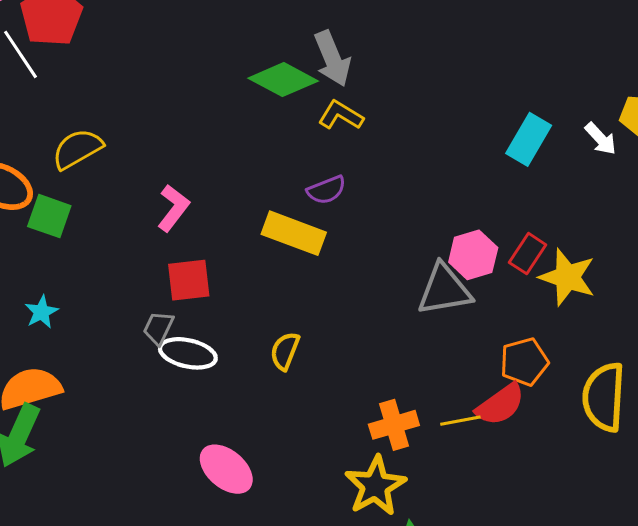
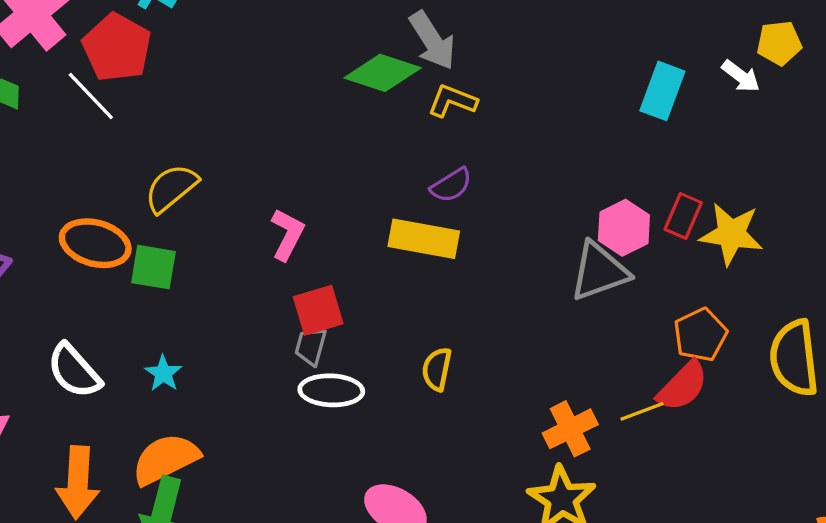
gray trapezoid: (158, 328) -> (311, 346), moved

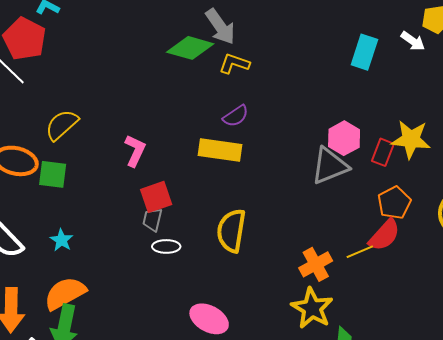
red rectangle: (683, 216) -> (383, 152), moved
yellow semicircle: (437, 369) -> (231, 231), size x1.6
white ellipse: (331, 390) -> (166, 246), size x0.7

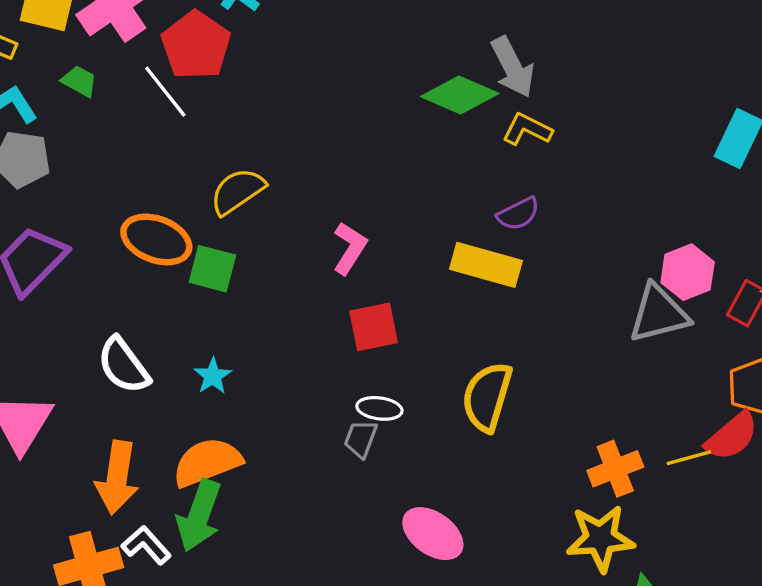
gray trapezoid: (152, 220) -> (361, 439), moved
yellow star: (312, 308) -> (600, 538), turned 30

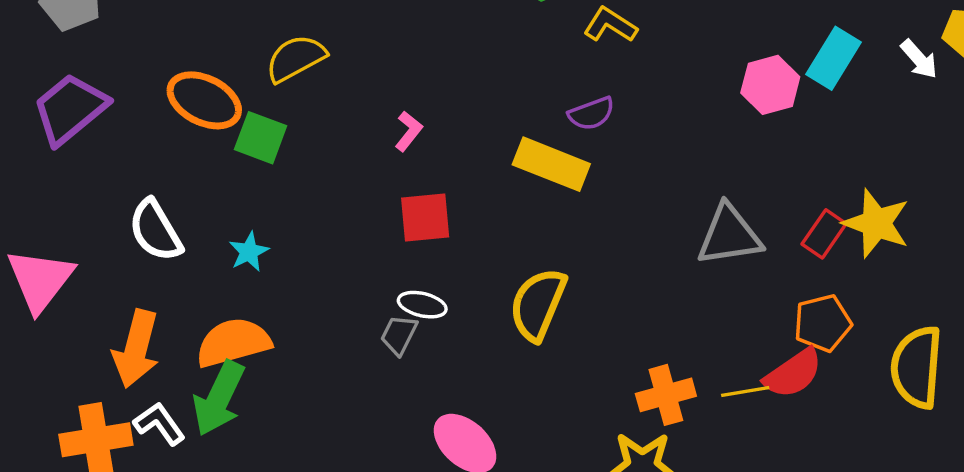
pink L-shape: (350, 248) -> (409, 131), size x0.7
pink hexagon: (688, 272) -> (770, 85), moved

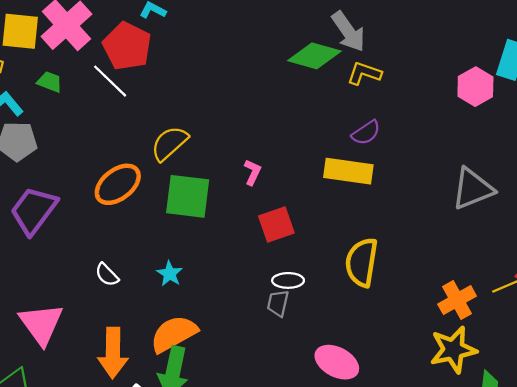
orange ellipse: (204, 100) -> (118, 184), turned -51
green square: (261, 138) -> (188, 196), moved, size x1.4
white semicircle: (155, 230) -> (107, 275), size x0.6

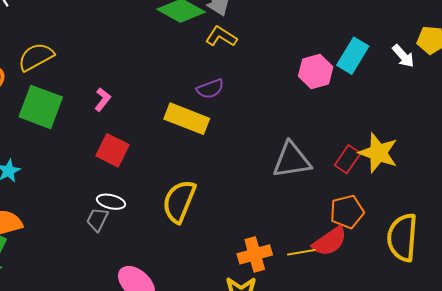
red square: (276, 225) -> (113, 150), turned 32

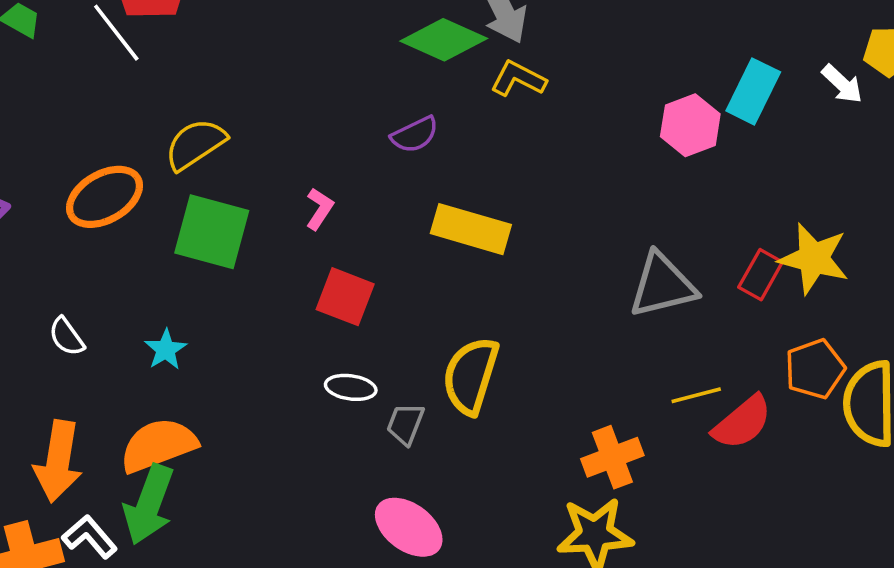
purple semicircle: (210, 89) -> (415, 135), moved
orange pentagon: (347, 212) -> (815, 369), moved
gray trapezoid: (97, 220) -> (405, 424), moved
yellow line: (301, 252) -> (696, 395), moved

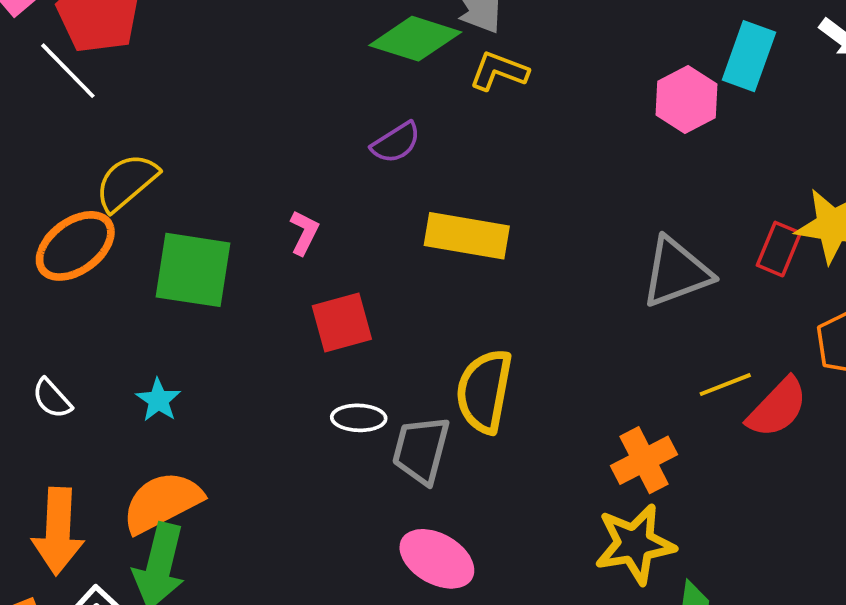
yellow semicircle: (195, 144) -> (126, 182), moved
red square: (345, 297) -> (342, 323), turned -30
gray trapezoid: (405, 424) -> (421, 450), size x1.5

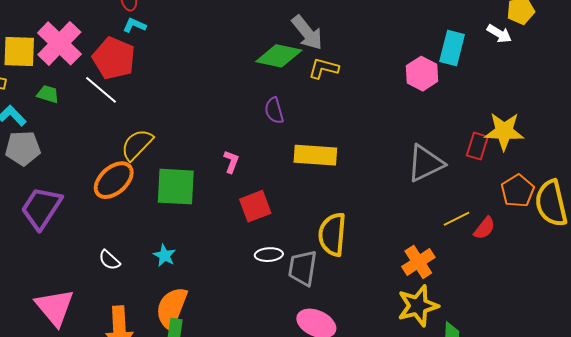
purple semicircle: (396, 143) -> (274, 111), turned 112
red semicircle: (777, 408) -> (484, 228), size x0.7
orange semicircle: (162, 502) -> (172, 308), turned -36

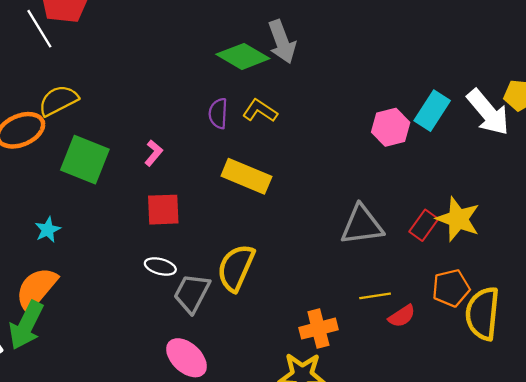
white arrow: (499, 34) -> (488, 112), size x1.8
yellow L-shape: (324, 68) -> (260, 111), moved

